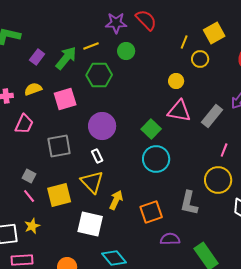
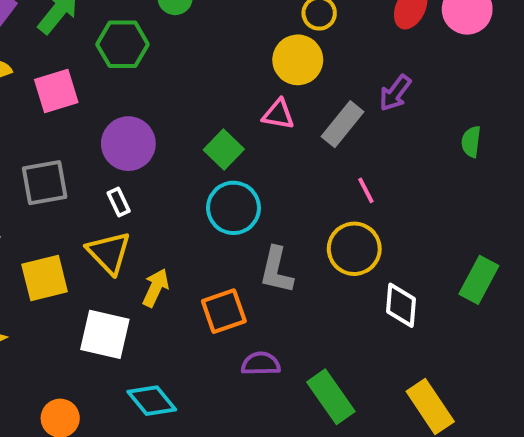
yellow circle: (176, 81) -> (298, 60), moved, size x1.6
pink triangle: (179, 111) -> (278, 114), size x0.7
pink line: (224, 150) -> (366, 190), turned -48
gray L-shape: (189, 203) -> (276, 270), moved

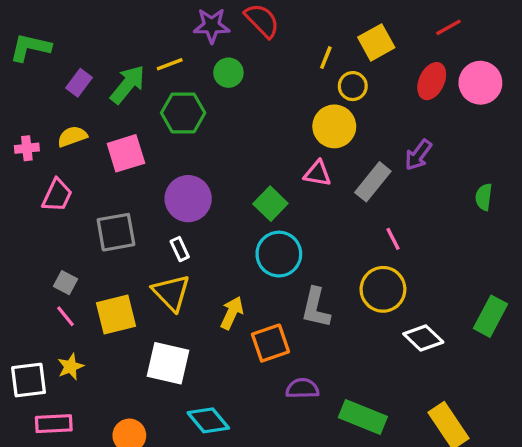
yellow arrow: (156, 288) -> (232, 313), moved
white diamond: (401, 305) -> (423, 338), turned -51
green rectangle: (331, 397) -> (363, 417), turned -33

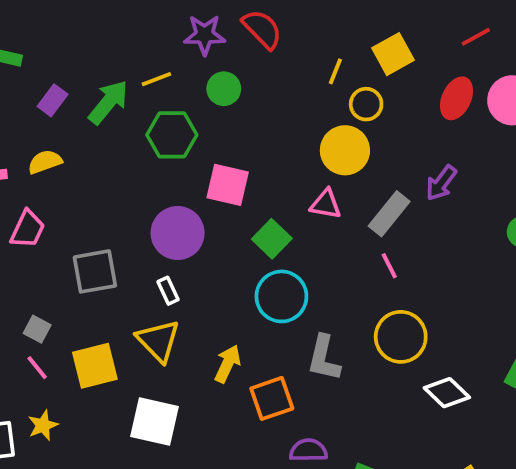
pink square: (126, 153) -> (228, 185), moved, turned 30
pink line: (393, 239) -> (389, 266), moved

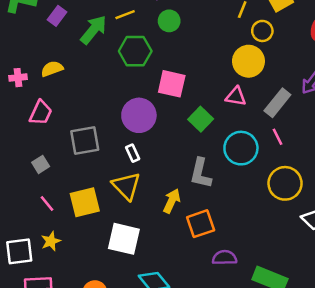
purple rectangle: (53, 100) -> (57, 16), moved
cyan circle: (281, 296) -> (241, 148), moved
gray square: (37, 329) -> (41, 164), moved, turned 30
gray L-shape: (324, 358) -> (201, 173), moved

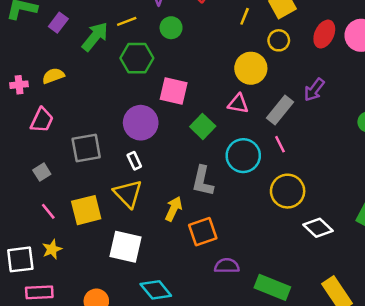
yellow circle: (262, 31) -> (279, 40), moved

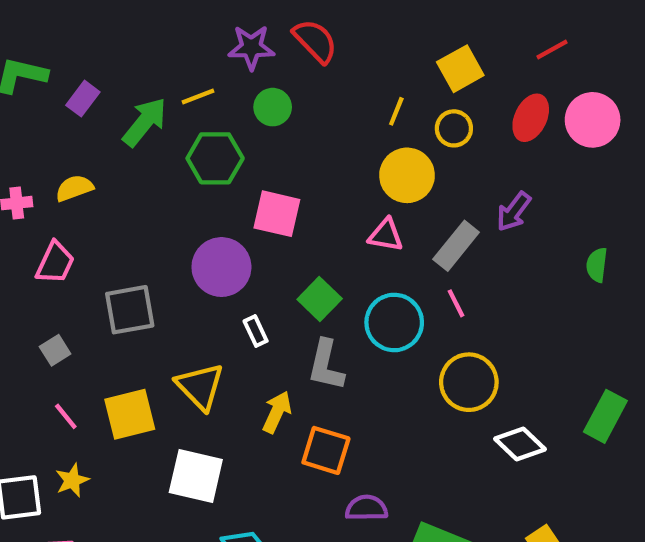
yellow line: (245, 16) -> (396, 111), moved
green square: (203, 126) -> (320, 299), moved
white rectangle: (134, 161) -> (256, 331), moved
orange square: (203, 232) -> (326, 450), turned 36

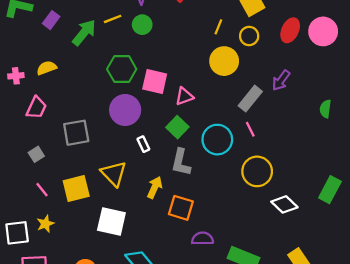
green circle: (273, 107) -> (142, 25), moved
green hexagon: (215, 158) -> (122, 69), moved
pink triangle: (386, 235) -> (184, 96), moved, turned -30

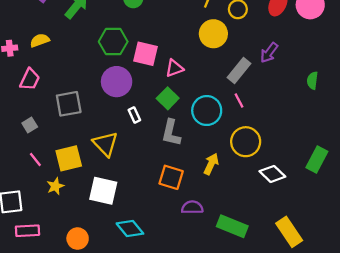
yellow arrow: (155, 187) -> (211, 164), moved
yellow star: (45, 224) -> (55, 186), moved

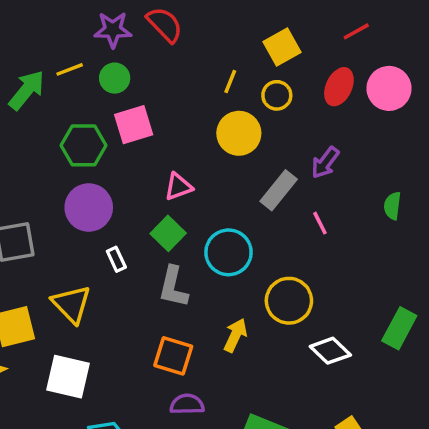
pink square: (145, 54) -> (134, 125), moved, turned -30
pink line: (239, 101) -> (320, 223), moved
purple semicircle: (192, 207) -> (187, 404), moved

